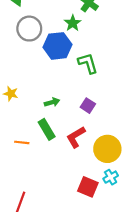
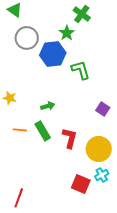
purple square: (88, 106) -> (103, 109), moved
red L-shape: (76, 137) -> (70, 138), turned 135
orange line: (22, 142) -> (20, 130), moved

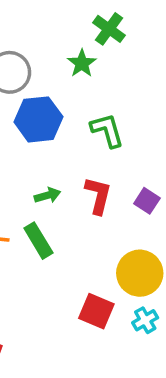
blue hexagon: (53, 54) -> (38, 119), moved
red L-shape: (70, 138) -> (98, 195), moved
red square: (81, 184) -> (96, 311), moved

